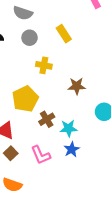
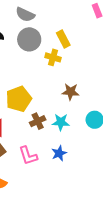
gray circle: (30, 38) -> (29, 39), size x1.5
yellow cross: (44, 65) -> (53, 57), moved
cyan star: (69, 128) -> (61, 122), moved

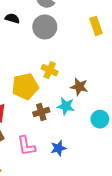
yellow rectangle: (63, 39) -> (96, 26), moved
yellow cross: (53, 57) -> (50, 70), moved
cyan star: (61, 122) -> (66, 106), moved

